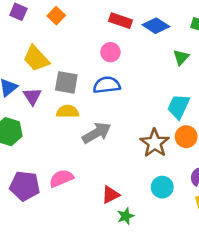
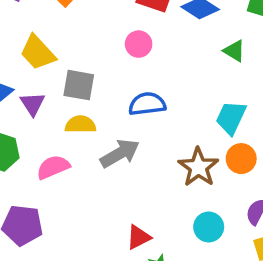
green triangle: (181, 57) -> (234, 51), turned -42
blue semicircle: (107, 85) -> (147, 104), moved
pink semicircle: (61, 178) -> (53, 167), moved

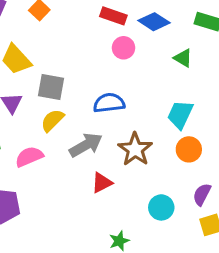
pink circle: (139, 44) -> (124, 48), moved
yellow semicircle: (80, 124) -> (52, 120), turned -45
brown star: (198, 167) -> (135, 149), moved
red triangle: (139, 237) -> (102, 183), moved

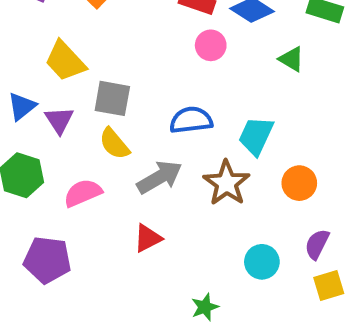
cyan trapezoid: (180, 115) -> (256, 136), moved
yellow semicircle: (52, 120) -> (114, 144), turned -85
red triangle: (102, 183) -> (148, 238), moved

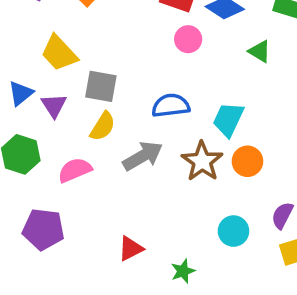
yellow semicircle: (114, 144) -> (103, 126), turned -108
orange circle: (299, 183) -> (247, 161), moved
red triangle: (148, 238) -> (131, 249), moved

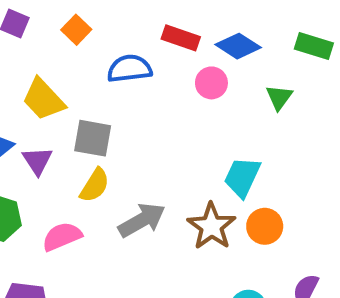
pink circle: (188, 39) -> (211, 83), moved
green triangle: (260, 51) -> (279, 97), turned 35
blue semicircle: (171, 105) -> (130, 69), moved

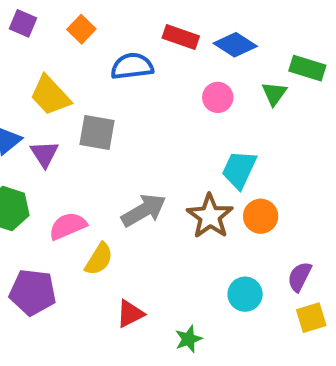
green rectangle: (314, 46) -> (307, 68), moved
pink circle: (211, 83) -> (218, 97), moved
yellow semicircle: (95, 185) -> (99, 259), moved

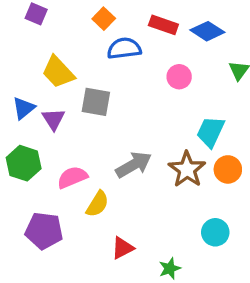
orange square: (81, 29) -> (104, 19), moved
pink circle: (218, 97) -> (179, 77), moved

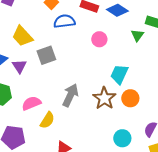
gray square: (96, 102) -> (46, 55), turned -30
gray arrow: (134, 165) -> (70, 95), turned -35

